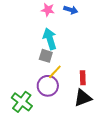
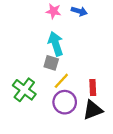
purple circle: (48, 86) -> (65, 102), moved
green cross: (22, 102) -> (24, 90), moved

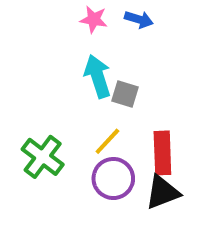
gray square: (51, 63) -> (125, 94), moved
red rectangle: (93, 88) -> (162, 153), size x1.5

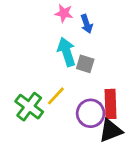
blue arrow: (139, 19) -> (87, 24), moved, turned 54
yellow line: (107, 141) -> (56, 96), moved
purple circle: (113, 179) -> (91, 113), moved

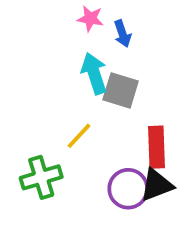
gray square: (85, 64) -> (121, 90), size x1.4
green cross: (29, 107) -> (41, 177), moved, turned 36
purple circle: (91, 113) -> (128, 189), moved

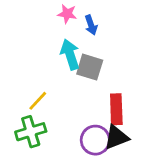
yellow line: (79, 136) -> (38, 101), moved

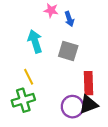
cyan arrow: (70, 54) -> (35, 41), moved
yellow line: (38, 101) -> (29, 77), turned -70

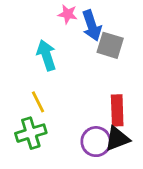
blue arrow: (69, 19) -> (92, 25), size x1.5
gray square: (68, 51) -> (110, 45), moved

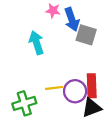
yellow line: (38, 102) -> (54, 88), moved, turned -70
purple circle: (96, 142) -> (75, 91), moved

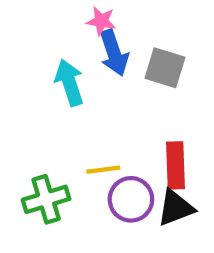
blue arrow: (72, 19) -> (114, 53), moved
purple circle: (75, 91) -> (131, 199), moved

